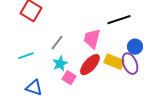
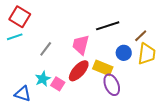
cyan line: (26, 56) -> (15, 37), moved
cyan star: (60, 64) -> (43, 79), moved
purple ellipse: (130, 64) -> (112, 85), moved

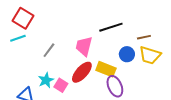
brown line: (141, 36) -> (144, 37), turned 32
yellow trapezoid: (147, 54) -> (150, 55), turned 100

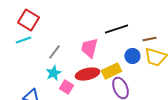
yellow rectangle: (106, 69) -> (111, 71), turned -48
red ellipse: (82, 72) -> (87, 74), turned 35
cyan star: (46, 80) -> (53, 73), moved

